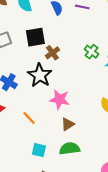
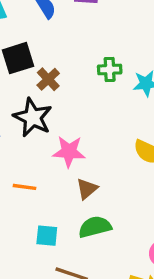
green cross: (92, 52) -> (110, 69), turned -32
orange line: (29, 118) -> (25, 187), turned -32

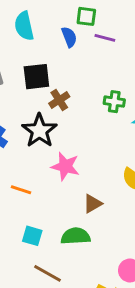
brown triangle: (87, 189) -> (93, 204), moved

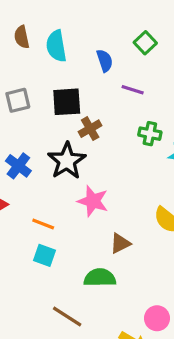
green square: (86, 16) -> (145, 43), moved, turned 36
purple line: (105, 38) -> (133, 90), moved
cyan square: (32, 236) -> (45, 255), moved

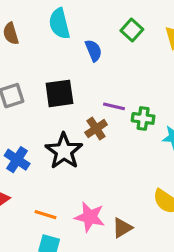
cyan semicircle: (56, 46) -> (59, 24), moved
purple line: (133, 90) -> (114, 106), moved
brown cross: (90, 129) -> (96, 129), moved
pink star: (93, 201) -> (90, 217), moved

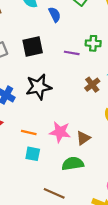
green cross: (143, 118) -> (93, 43), moved
brown cross: (96, 129) -> (92, 85), moved
black star: (64, 151) -> (39, 87), turned 30

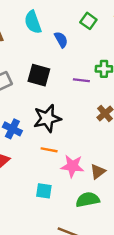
black square: (33, 46) -> (39, 75), turned 30
orange line: (29, 132) -> (49, 150), moved

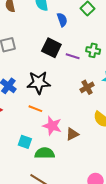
black square: (39, 75) -> (51, 48), moved
green semicircle: (88, 200) -> (45, 153), moved

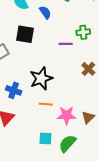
black square: (51, 48) -> (25, 34), moved
green semicircle: (45, 153) -> (67, 143), turned -30

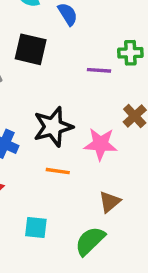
pink star: (67, 115) -> (101, 144), moved
brown triangle: (88, 117) -> (110, 202), moved
cyan square: (46, 138) -> (36, 227), moved

